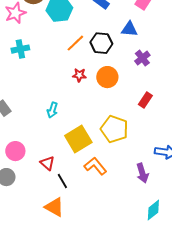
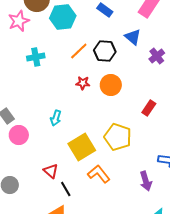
blue triangle: (129, 29) -> (133, 37), turned 36
cyan cross: (20, 49) -> (36, 57), moved
purple cross: (142, 58) -> (157, 56), moved
pink circle: (15, 151) -> (19, 135), moved

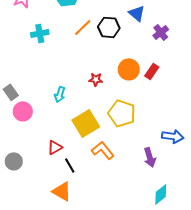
red star: (83, 83) -> (96, 79), moved
orange circle: (111, 85) -> (129, 69), moved
red rectangle: (149, 108) -> (152, 71), moved
red triangle: (51, 171) -> (55, 147), turned 49

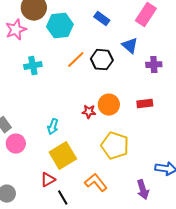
purple cross: (161, 32) -> (154, 65), turned 35
orange circle: (129, 69) -> (109, 105), moved
red rectangle: (152, 71) -> (145, 104), turned 49
yellow square: (86, 123) -> (63, 156), moved

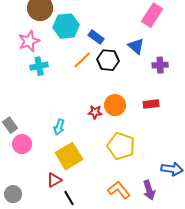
blue rectangle: (102, 19) -> (96, 37), moved
pink star: (16, 30) -> (29, 41), moved
orange L-shape: (96, 183) -> (119, 190), moved

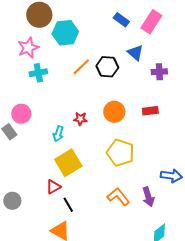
blue rectangle: (96, 37) -> (121, 20), moved
red star: (95, 112) -> (80, 119), moved
pink circle: (22, 144) -> (21, 114), moved

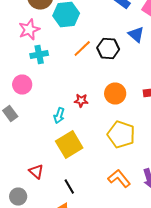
pink circle: (21, 114) -> (22, 84), moved
red triangle: (53, 187) -> (36, 172), moved, turned -49
gray circle: (12, 201) -> (18, 196), moved

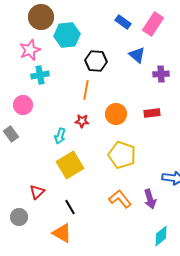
orange line: (82, 48) -> (86, 90), moved, turned -36
black hexagon: (108, 48) -> (96, 61), moved
red triangle: (36, 172) -> (37, 192), turned 35

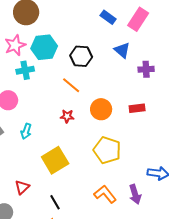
cyan hexagon: (67, 35) -> (44, 47), moved
orange line: (86, 90) -> (71, 85), turned -60
cyan arrow: (60, 136) -> (26, 131), moved

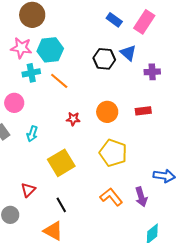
pink star: (15, 45) -> (21, 48), turned 30
black hexagon: (81, 56) -> (104, 59), moved
orange line: (71, 85) -> (59, 81), moved

